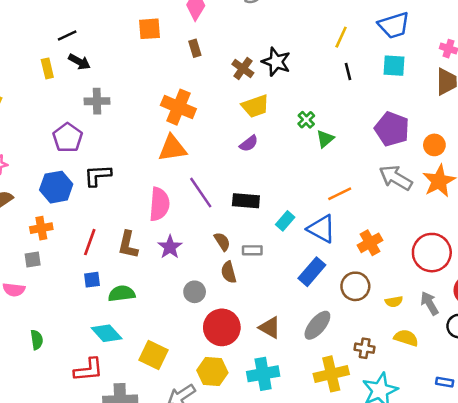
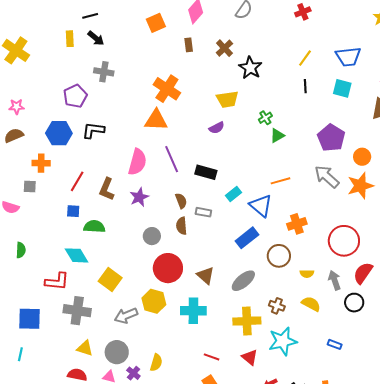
orange square: (150, 29) -> (156, 23), turned -30
brown cross: (243, 69) -> (224, 48), moved

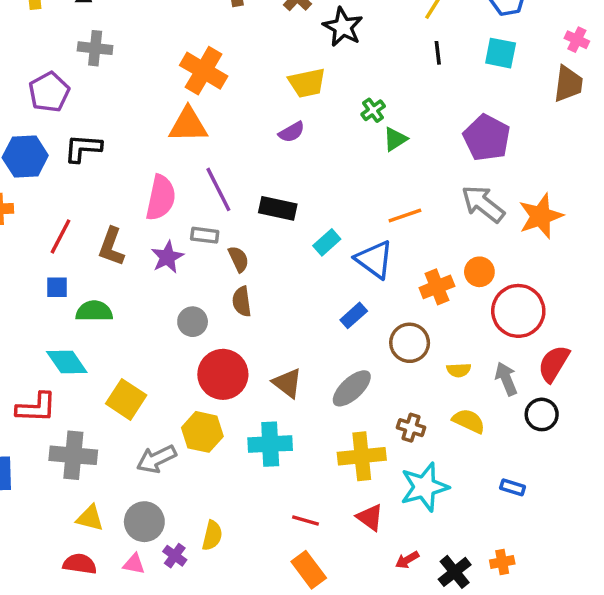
orange circle: (362, 157) -> (479, 272), moved
gray rectangle: (203, 212) -> (205, 235), moved
blue rectangle: (247, 238) -> (354, 315), size x0.7

